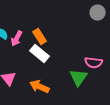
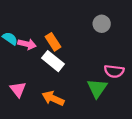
gray circle: (98, 13) -> (102, 24), moved
pink arrow: (17, 39) -> (27, 44), turned -105

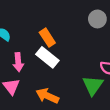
pink arrow: (27, 44) -> (18, 62), moved, turned 72

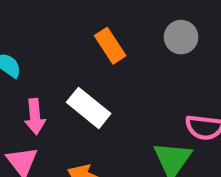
orange rectangle: (47, 38) -> (110, 46), moved

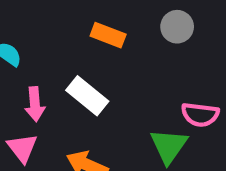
orange rectangle: (110, 46) -> (108, 35), turned -36

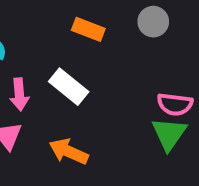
green triangle: (169, 146) -> (169, 134), moved

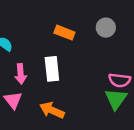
white rectangle: (69, 87) -> (52, 69), turned 45

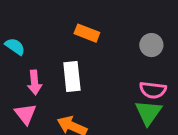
gray circle: (106, 28) -> (151, 45), moved

